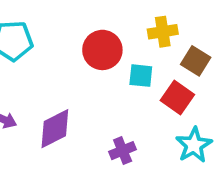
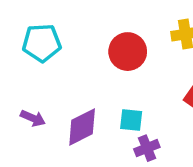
cyan square: (141, 76) -> (131, 120), moved

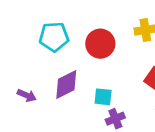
cyan pentagon: (42, 43) -> (54, 37), moved
purple diamond: (82, 127) -> (66, 85), moved

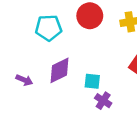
red circle: (100, 44) -> (90, 16), moved
purple cross: (115, 119) -> (103, 101), turned -35

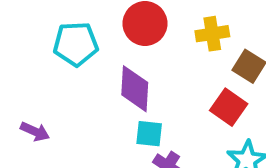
purple diamond: (59, 70) -> (135, 89), moved, turned -60

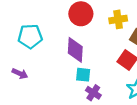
cyan pentagon: (76, 44) -> (30, 36), moved

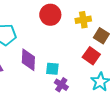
purple diamond: (75, 50) -> (28, 60), moved

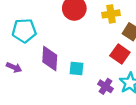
purple cross: (61, 85) -> (105, 86), moved

